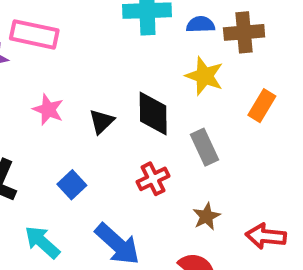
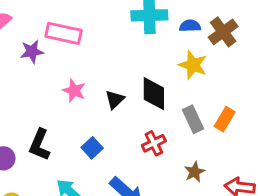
brown cross: (244, 32) -> (223, 32), turned -32
orange rectangle: (262, 106) -> (225, 119), moved

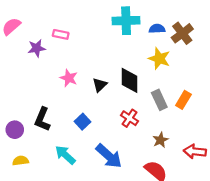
pink rectangle: (64, 33) -> (61, 34), size x0.6
red cross: (154, 143) -> (129, 118), turned -30

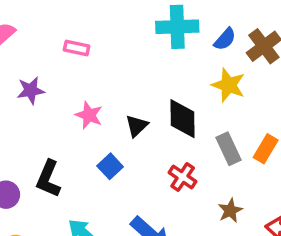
blue semicircle: (157, 29) -> (225, 39), turned 133
purple star: (37, 48) -> (31, 90), moved
blue square: (82, 122) -> (110, 166), moved

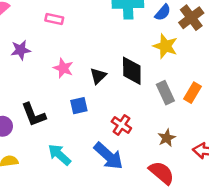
blue square: (110, 166) -> (79, 106), turned 30
red cross: (183, 177) -> (121, 125), moved
black L-shape: (48, 179) -> (34, 115), turned -44

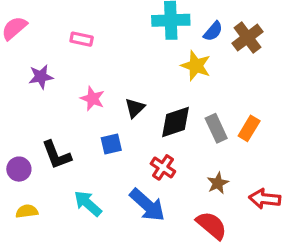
yellow star: (165, 46) -> (196, 66), moved
black diamond: (132, 71) -> (175, 122), moved, turned 72

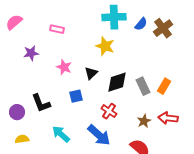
yellow star: (196, 66) -> (105, 46), moved
red arrow: (265, 199) -> (168, 118), moved

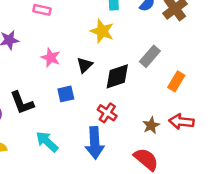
gray rectangle: (143, 86) -> (150, 56), moved, turned 66
blue arrow: (99, 135) -> (95, 143), turned 45

